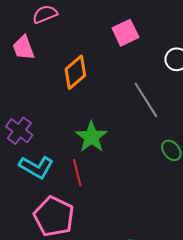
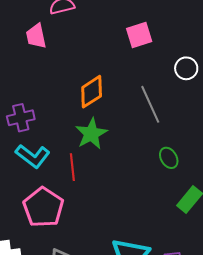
orange diamond: (75, 72) -> (92, 92), moved
purple cross: (19, 131) -> (21, 118), turned 32

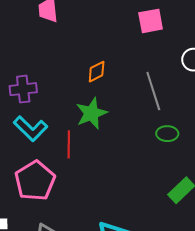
orange diamond: (92, 92) -> (97, 72), size x0.7
green ellipse: (169, 158) -> (167, 134), moved, turned -65

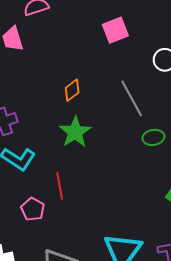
red line: (69, 144) -> (60, 186), moved
pink pentagon: (35, 181) -> (33, 209), size x0.6

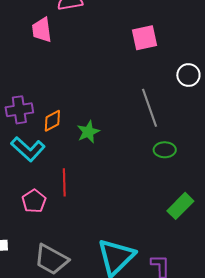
orange diamond: (72, 90) -> (52, 121), moved
green star: (75, 132) -> (88, 132), size x0.7

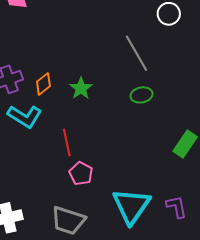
green ellipse: (165, 150) -> (142, 95), moved
pink pentagon: (34, 201) -> (81, 173), moved

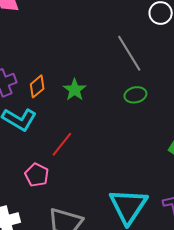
red line: (67, 142) -> (62, 144), turned 52
pink pentagon: (81, 173) -> (37, 175), moved

